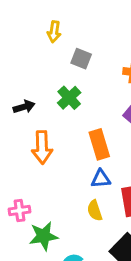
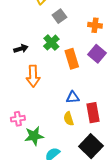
gray square: (81, 59) -> (59, 16), turned 32
orange rectangle: (99, 144) -> (72, 59), moved

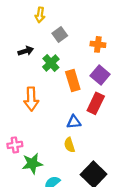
black arrow: (21, 49) -> (26, 51), moved
red rectangle: (93, 113) -> (96, 103), moved, turned 36

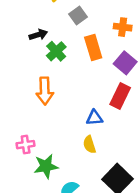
green cross: (51, 63) -> (56, 51), moved
orange rectangle: (73, 80) -> (93, 47), moved

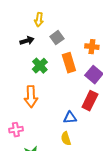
black arrow: (38, 35) -> (27, 41), moved
pink cross: (26, 145) -> (16, 130), moved

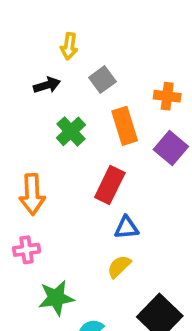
orange arrow: (31, 97) -> (32, 194), moved
red rectangle: (90, 101) -> (110, 185), moved
yellow semicircle: (66, 139) -> (119, 266), turned 64

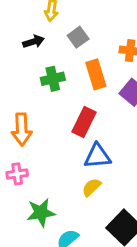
green cross: (71, 131) -> (53, 79), turned 30
blue triangle: (126, 228) -> (97, 156), size x1.4

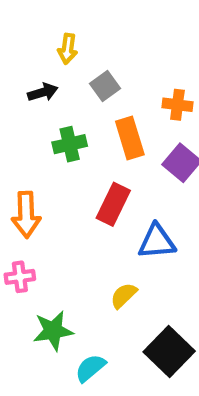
blue triangle: (97, 156) -> (157, 242), moved

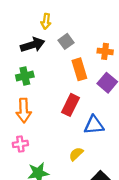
black arrow: (43, 92) -> (33, 45), size x1.5
green cross: (70, 144) -> (25, 76), moved

